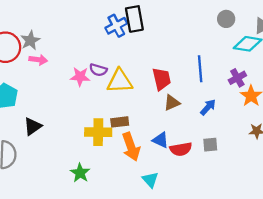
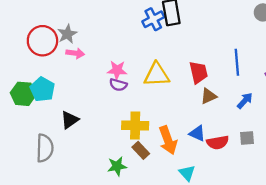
purple semicircle: (98, 70) -> (118, 85), moved
brown rectangle: (120, 122) -> (141, 150), moved, turned 54
green star: (80, 173) -> (117, 166), turned 30

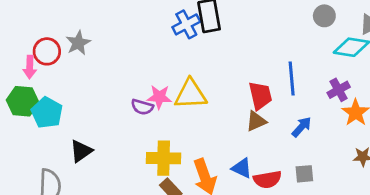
red circle: (42, 41) -> (47, 51), size x0.7
pink arrow: (75, 53) -> (30, 67), moved, turned 84
pink star: (117, 70) -> (159, 97), moved
red trapezoid: (198, 72) -> (260, 96), moved
green hexagon: (23, 94) -> (23, 101), moved

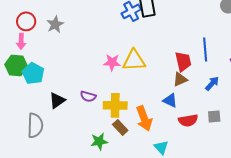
red circle: (47, 51) -> (26, 21), moved
purple semicircle: (142, 107) -> (88, 96), moved
blue triangle: (242, 168) -> (170, 100), moved

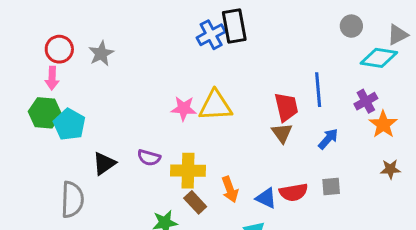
brown triangle: (180, 79) -> (282, 133), turned -42
blue triangle: (170, 100) -> (266, 198), moved
orange arrow: (144, 118) -> (230, 189), size x0.7

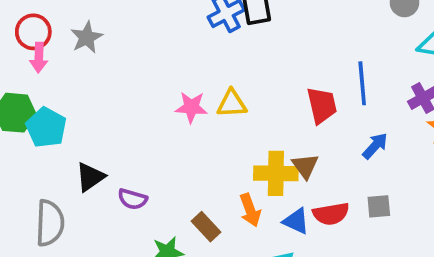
pink arrow: (52, 78) -> (39, 58), moved
yellow triangle: (215, 106) -> (232, 104), size x0.7
brown triangle: (282, 133) -> (305, 166), moved
purple semicircle: (149, 158) -> (133, 199), moved
yellow cross: (188, 171) -> (276, 173), moved

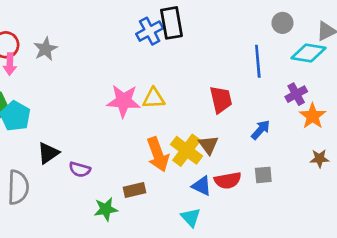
blue line: (362, 83) -> (258, 61), moved
pink star: (191, 107) -> (124, 101), size x1.4
yellow cross: (276, 173) -> (187, 150), turned 36
orange arrow: (250, 210) -> (158, 154), moved, size x1.4
brown rectangle: (206, 227) -> (135, 190), turned -60

